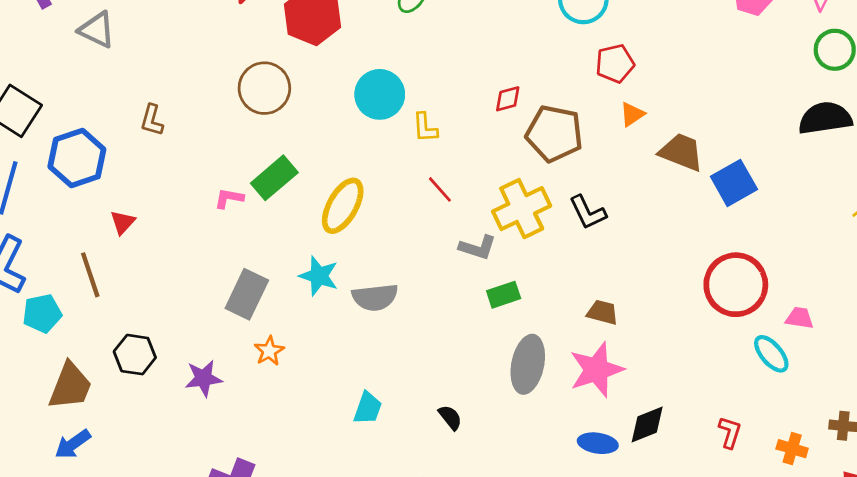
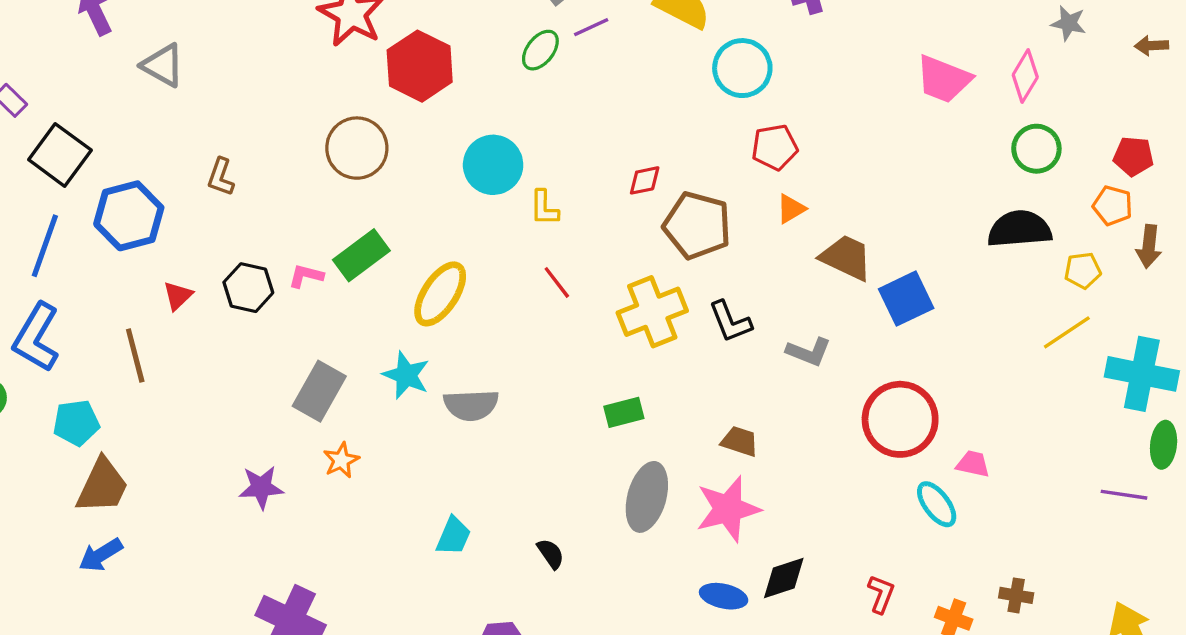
gray L-shape: (478, 247) -> (809, 352), moved
cyan pentagon: (42, 313) -> (76, 423), moved
black hexagon: (135, 355) -> (248, 288), moved

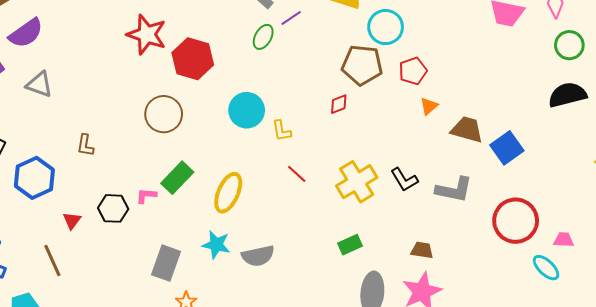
brown pentagon: (697, 225) -> (362, 65), moved
gray L-shape: (809, 352) -> (454, 190), size x1.4

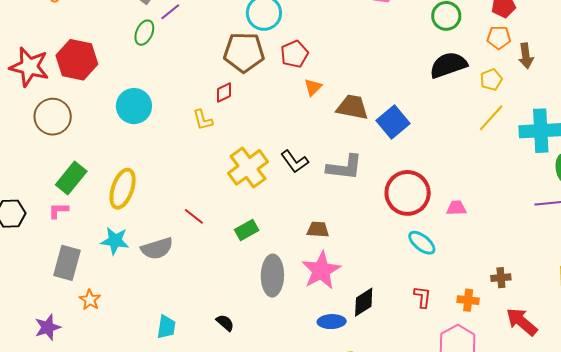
red star: (147, 34) -> (29, 67), moved
yellow L-shape: (282, 131) -> (203, 120), moved
red line: (297, 174) -> (194, 216), moved
pink L-shape: (146, 196) -> (58, 211), moved
cyan ellipse: (546, 268) -> (422, 243), moved

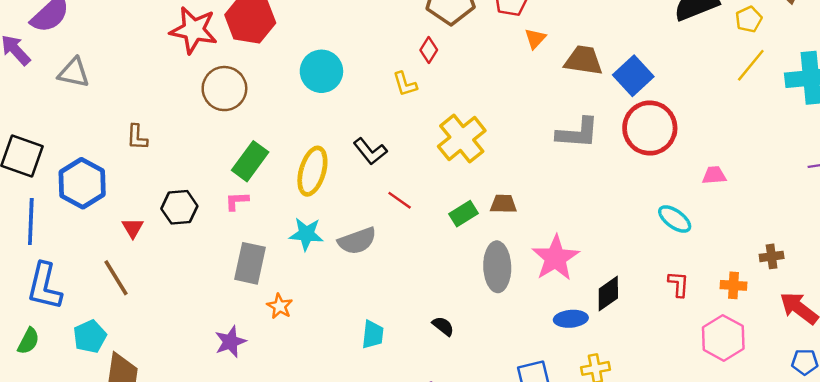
red diamond: (224, 93) -> (429, 50), turned -30
black L-shape: (295, 162) -> (370, 151), moved
red circle: (408, 193) -> (650, 128), moved
brown trapezoid: (318, 230) -> (503, 204), moved

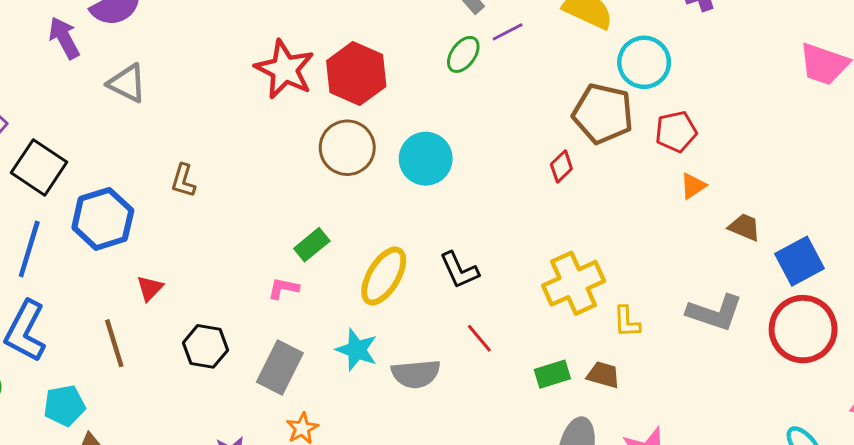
brown trapezoid: (584, 60) -> (744, 227), size x0.7
yellow L-shape: (405, 84) -> (627, 322), moved
brown circle: (224, 89) -> (347, 148), moved
green rectangle: (250, 161) -> (312, 245), size x0.7
black hexagon: (179, 207) -> (205, 346), moved

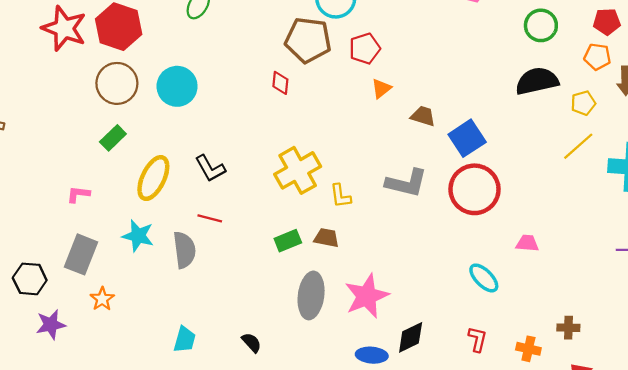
red diamond: (561, 166) -> (280, 83), turned -35
green rectangle: (312, 245) -> (113, 138), moved
red line: (479, 338) -> (210, 218), moved, turned -30
black hexagon: (205, 346) -> (30, 279), moved
gray semicircle: (416, 374) -> (184, 250), turned -87

